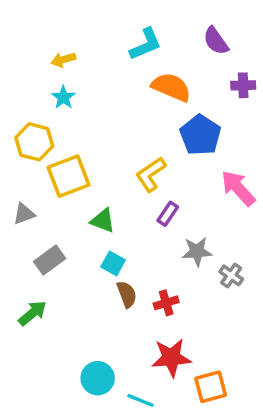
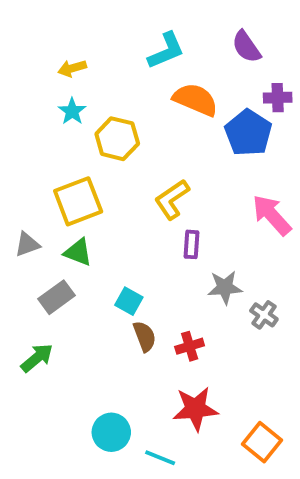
blue pentagon: (200, 135) -> (248, 133), moved
yellow hexagon: (34, 142) -> (117, 139), moved
purple rectangle: (168, 214) -> (192, 244), turned -30
green triangle: (103, 221) -> (78, 252), moved
orange square: (211, 387) -> (262, 442), moved, turned -36

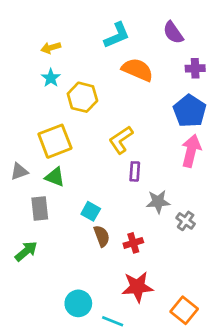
blue pentagon: (248, 133) -> (190, 111), moved
pink arrow: (272, 215) -> (191, 151), turned 56
gray rectangle: (56, 297) -> (40, 209), turned -60

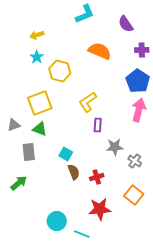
cyan L-shape: (117, 35) -> (85, 14), moved
orange square: (184, 310) -> (134, 195), moved

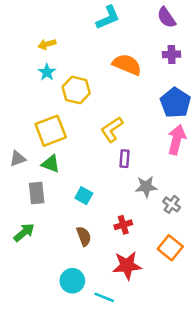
purple semicircle: (126, 24) -> (166, 18), moved
purple cross: (142, 50) -> (172, 54), moved
brown semicircle: (74, 172) -> (84, 236), moved

